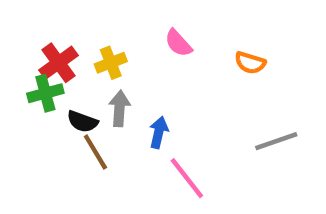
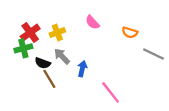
gray arrow: (119, 108) -> (62, 56), turned -48
gray line: (276, 141) -> (154, 54), moved, turned 45
pink line: (187, 178) -> (111, 92), moved

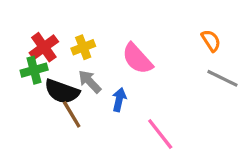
pink semicircle: (92, 22) -> (137, 59), moved, size x1.5
orange semicircle: (130, 32) -> (211, 41), moved, turned -140
black semicircle: (43, 63) -> (62, 91), size x1.5

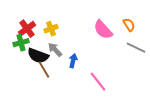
pink semicircle: (137, 59) -> (103, 30), moved

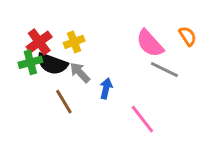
gray line: (136, 48) -> (164, 70), moved
black semicircle: (38, 56) -> (52, 64), moved

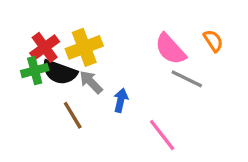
yellow cross: (74, 42) -> (84, 47), size x1.5

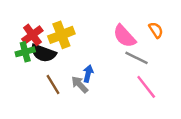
gray arrow: (91, 82) -> (80, 85), moved
pink line: (162, 135) -> (146, 87), moved

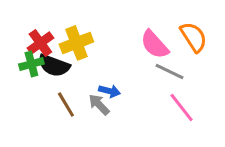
orange semicircle: (156, 30) -> (194, 37), size x1.5
blue arrow: (88, 74) -> (109, 91), turned 91

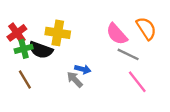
red cross: (40, 43) -> (17, 33), moved
yellow cross: (76, 43) -> (58, 33), turned 30
brown line: (66, 105) -> (25, 79), moved

